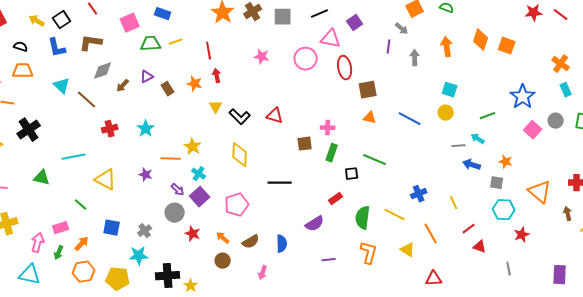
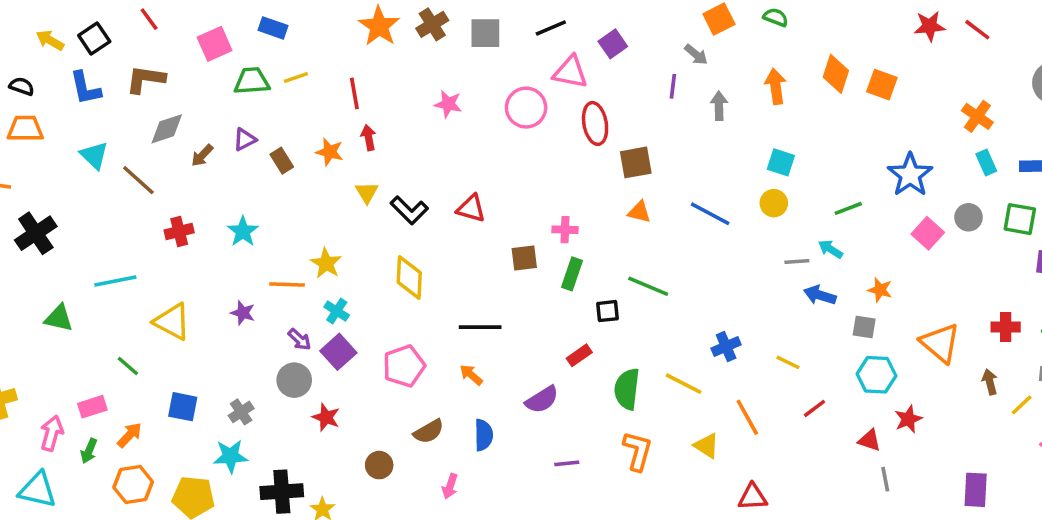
yellow line: (454, 203) -> (788, 362), turned -40
orange arrow: (223, 238) -> (471, 375), moved
red triangle: (480, 247) -> (869, 440), moved

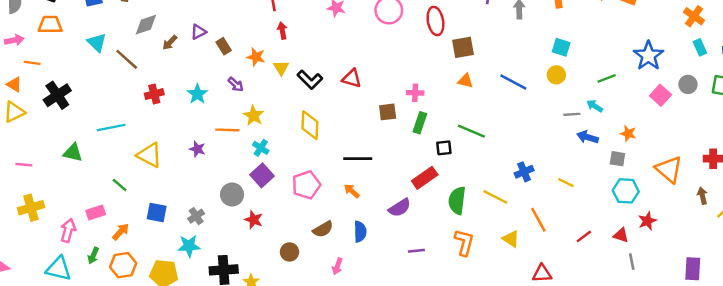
orange star: (330, 152) -> (256, 57), moved
purple arrow: (299, 339) -> (236, 84), moved
red rectangle: (579, 355) -> (425, 178), size x1.5
red line: (815, 408) -> (584, 236), moved
green arrow: (89, 451) -> (93, 256), moved

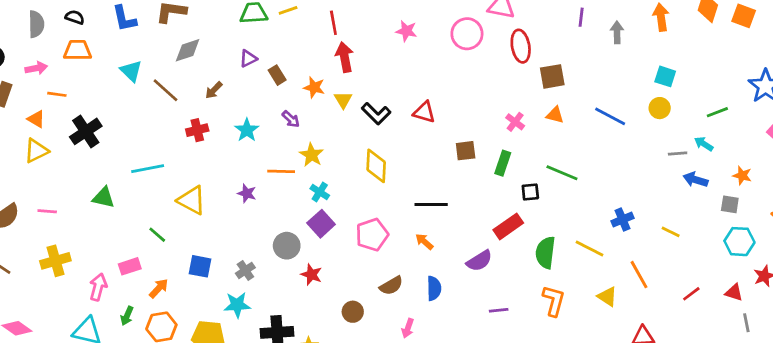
red arrow: (282, 31) -> (344, 57), size x1.5
brown arrow: (170, 43) -> (214, 90), moved
pink cross: (415, 93) -> (515, 122), moved, turned 35

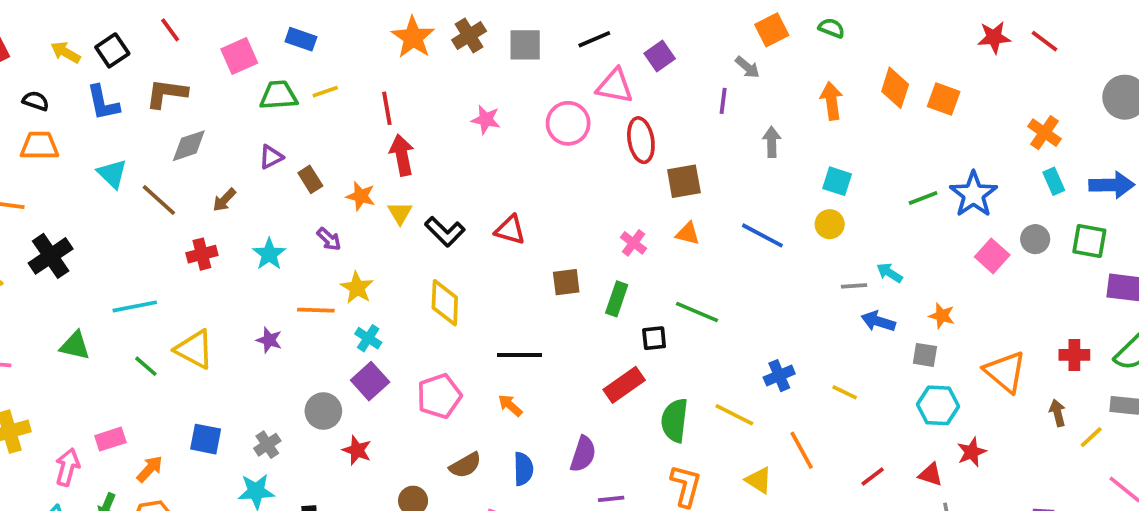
gray arrow: (617, 32) -> (772, 142), moved
green line: (717, 112) -> (923, 198), moved
green line: (157, 235) -> (146, 366), moved
purple semicircle: (479, 261) -> (583, 454), moved, turned -40

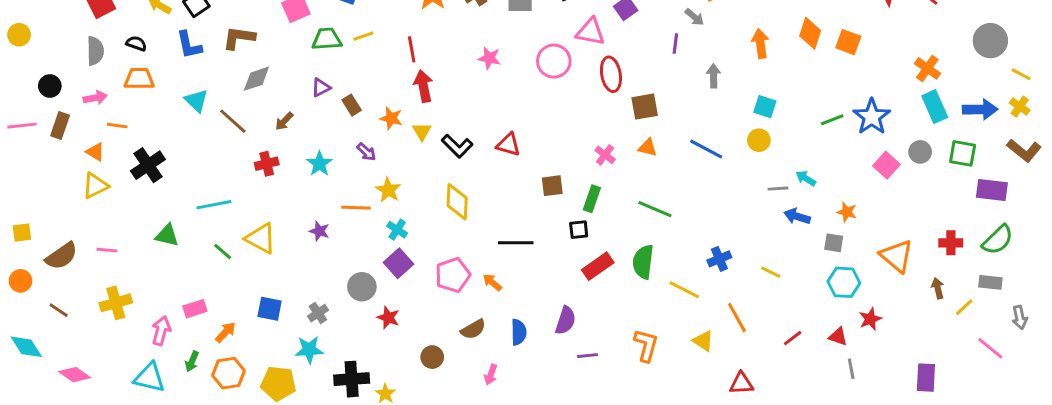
cyan rectangle: (1054, 181) -> (935, 107), size x1.5
black square: (654, 338) -> (579, 230), moved
orange arrow: (510, 405) -> (492, 282), moved
green semicircle: (675, 420) -> (643, 262), moved

